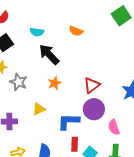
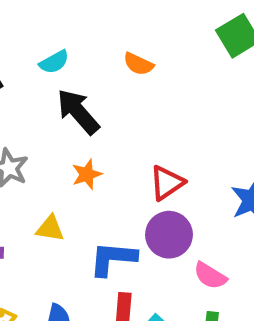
cyan semicircle: (37, 32) -> (54, 62), turned -40
yellow triangle: (39, 109) -> (50, 228), turned 32
pink semicircle: (114, 127) -> (210, 276), turned -42

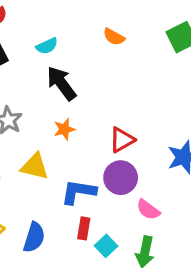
orange semicircle: (138, 64) -> (114, 37), moved
yellow triangle: (50, 228) -> (35, 166), size x1.4

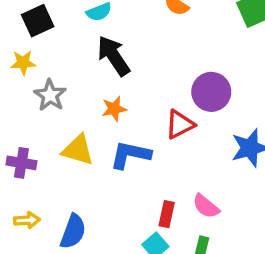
purple circle: (121, 178) -> (211, 92), moved
blue L-shape: (79, 192) -> (130, 155), moved
red rectangle: (84, 228) -> (167, 214), moved

